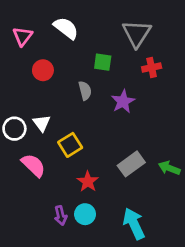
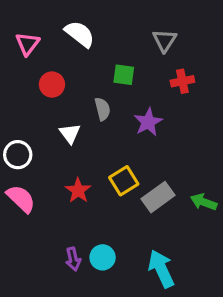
gray triangle: (137, 34) -> (165, 40), size x0.7
white triangle: (42, 123) -> (70, 133), moved
yellow square: (70, 145) -> (124, 181), moved
pink semicircle: (33, 165) -> (21, 199), moved
red star: (88, 182) -> (78, 191), moved

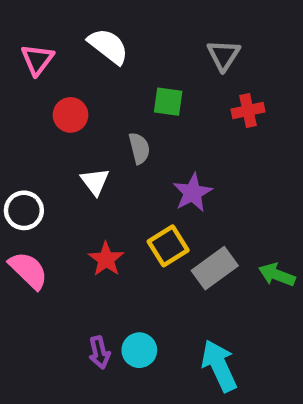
purple star: (148, 122) -> (193, 193), moved

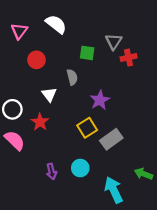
gray triangle: (224, 55) -> (114, 41), moved
red star: (106, 259) -> (40, 122), moved
green arrow: (277, 275) -> (144, 174), moved
cyan circle: (139, 350) -> (80, 168), moved
purple arrow: (99, 352) -> (51, 171), moved

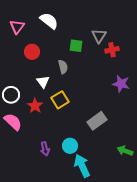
purple star: (100, 100) -> (121, 84), moved, turned -30
yellow square: (87, 128) -> (60, 100), moved
cyan arrow: (114, 190) -> (82, 166), moved

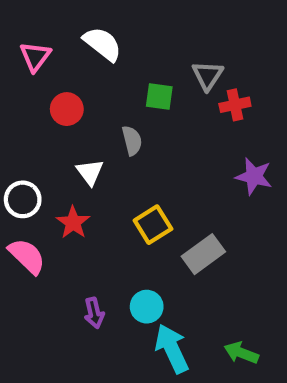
yellow square: (60, 100) -> (153, 225), moved
green arrow: (125, 151) -> (241, 353), moved

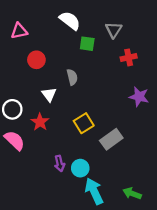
white semicircle: (103, 44) -> (70, 21), moved
pink triangle: (35, 57) -> (19, 31), turned 42
gray triangle: (208, 75) -> (114, 30), moved
green square: (159, 96) -> (87, 44), moved
purple arrow: (94, 313) -> (59, 164), moved

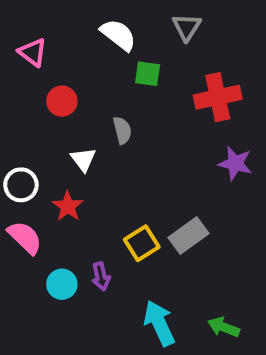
gray triangle: (114, 30) -> (187, 27), moved
pink triangle: (19, 31) -> (33, 52), turned 48
red cross: (129, 57) -> (218, 97), size x1.6
yellow square: (84, 123) -> (142, 243), moved
cyan circle: (80, 168) -> (62, 284), moved

